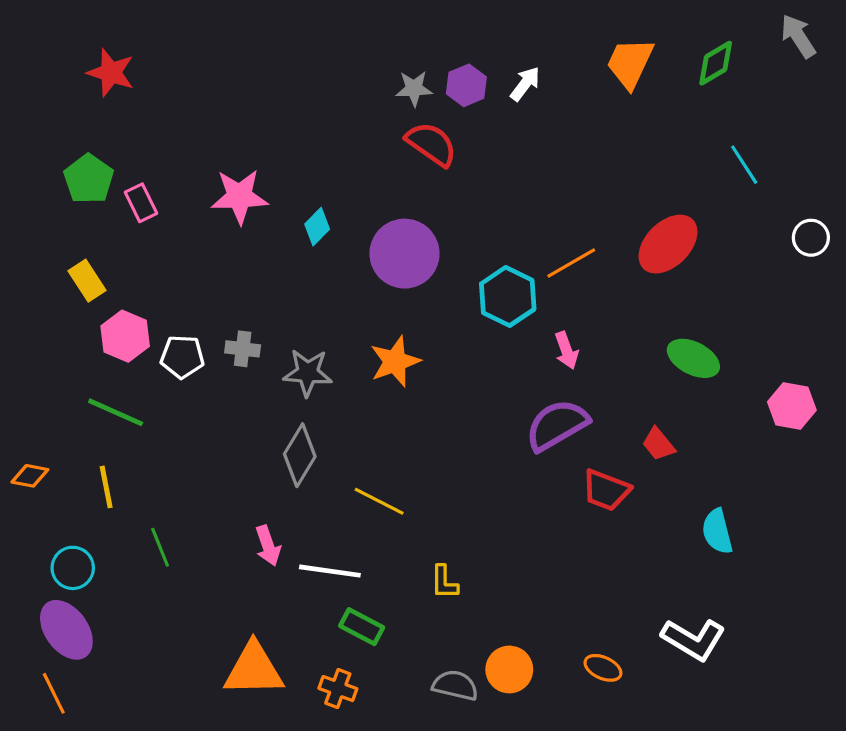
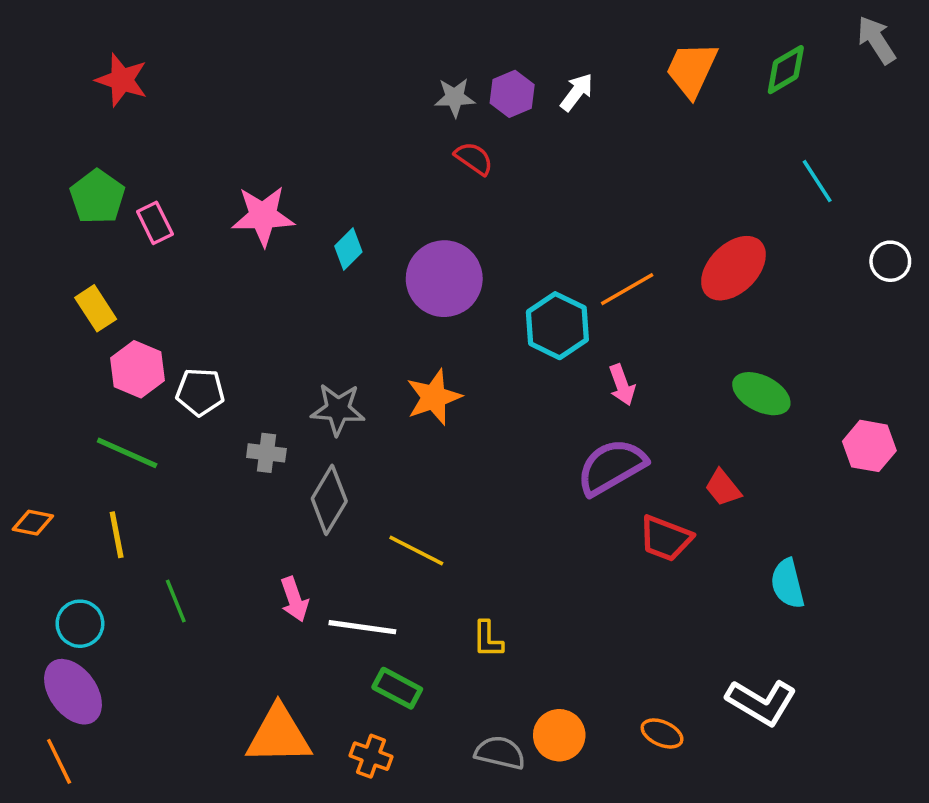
red semicircle: (431, 144) -> (474, 158), size x0.7
gray cross: (243, 349) -> (266, 453), moved

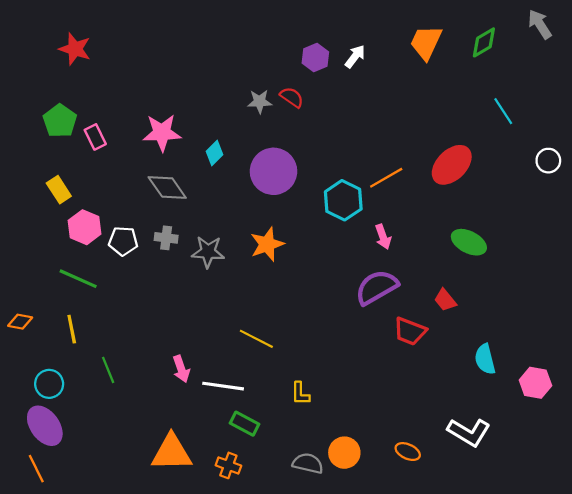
gray star: (455, 97) -> (260, 102), moved
pink hexagon: (869, 446) -> (535, 383), moved
gray cross: (266, 453) -> (166, 238), moved
gray diamond: (329, 500) -> (167, 187), moved, turned -66

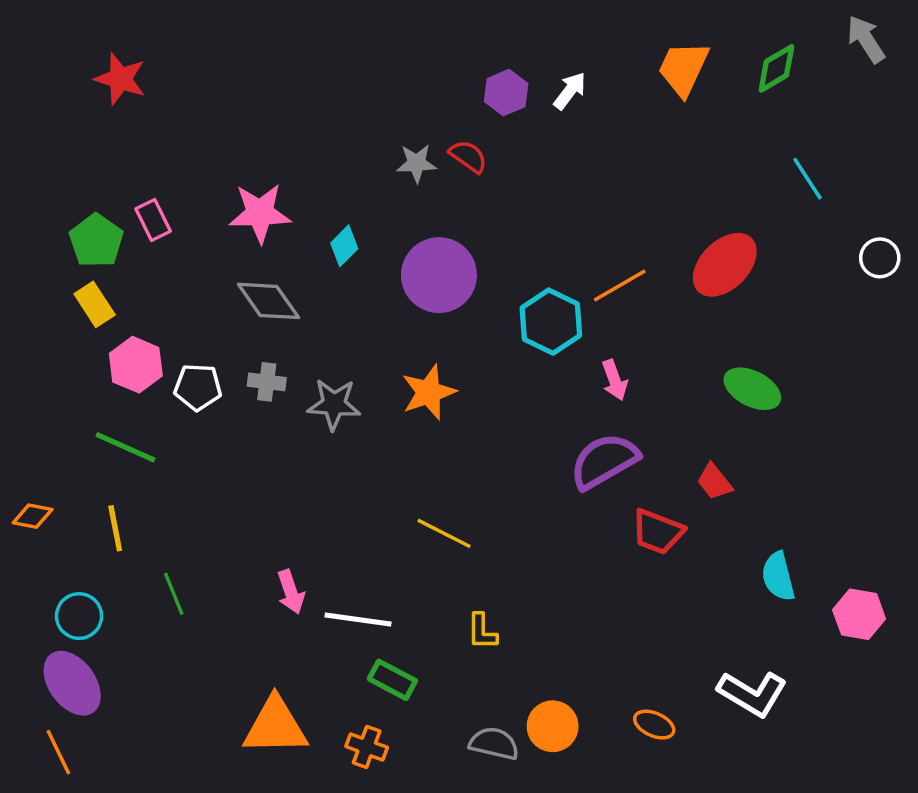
green pentagon: (60, 121) -> (96, 241), moved
yellow line: (256, 339) -> (444, 533), moved

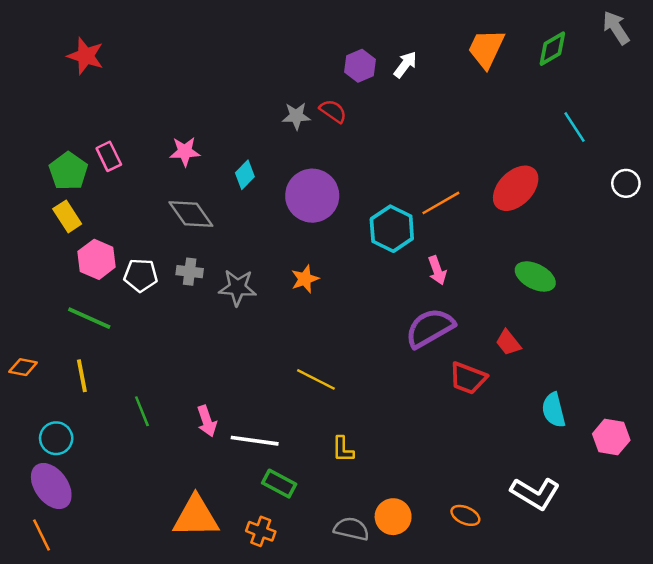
pink star: (260, 213) -> (185, 152), size x0.7
orange star: (429, 392) -> (305, 279), size x0.7
green line: (174, 594) -> (142, 411), moved

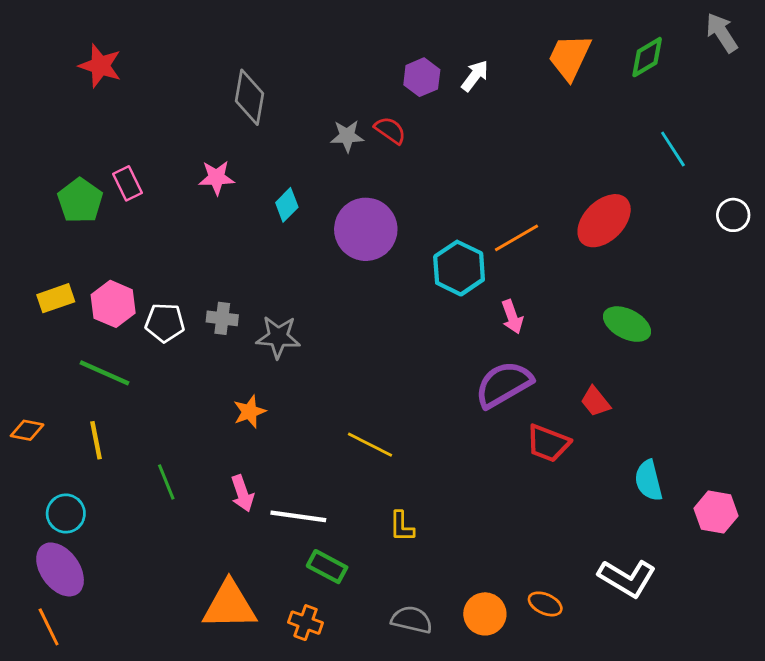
gray diamond: (191, 214) -> (250, 97), moved, turned 45
yellow rectangle: (67, 216) -> (56, 298), moved, turned -76
orange star: (305, 279) -> (250, 412), moved
orange circle: (393, 517) -> (485, 614), moved

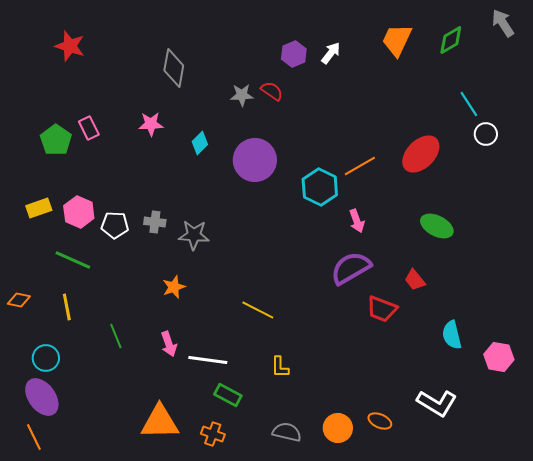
white circle: (733, 215) -> (486, 134), moved

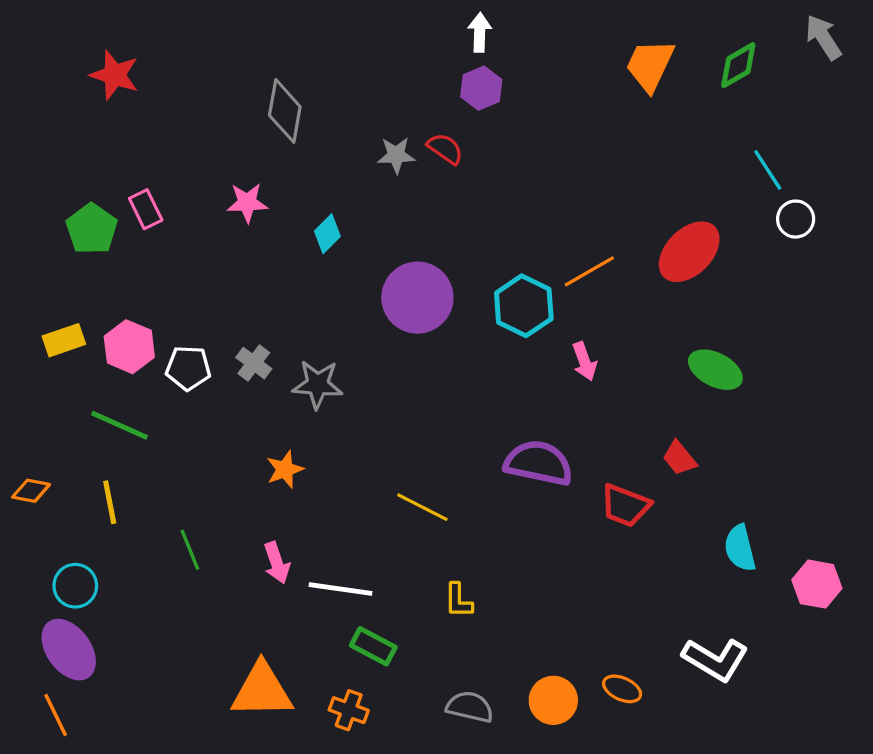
white arrow: (331, 53) -> (480, 32), moved, turned -35
purple circle: (255, 160) -> (417, 298), moved
gray cross: (155, 222) -> (254, 363), turned 30
purple semicircle: (351, 268) -> (539, 463), moved, turned 42

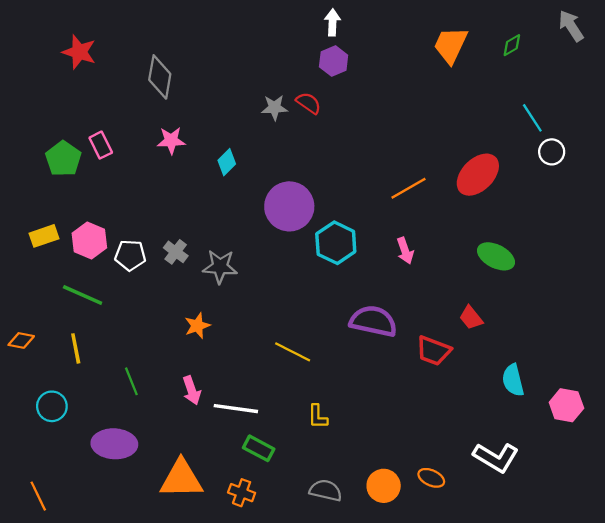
green diamond: (738, 65) -> (512, 45), size x0.7
gray diamond: (285, 111) -> (160, 77), moved
cyan hexagon: (524, 306) -> (336, 243), moved
purple ellipse: (69, 650) -> (114, 444), moved, turned -51

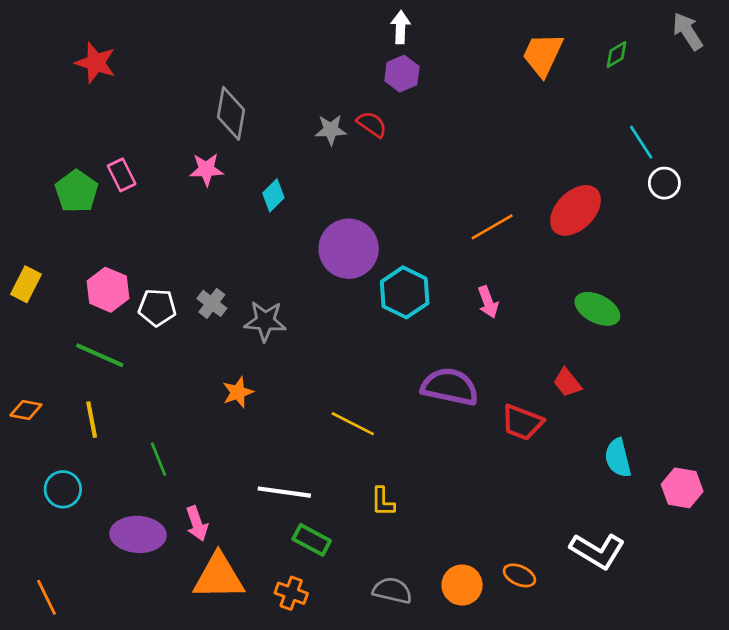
gray diamond: (160, 77) -> (231, 113), moved
yellow rectangle: (44, 236) -> (26, 284), moved, turned -44
pink arrow: (192, 390) -> (197, 523), moved

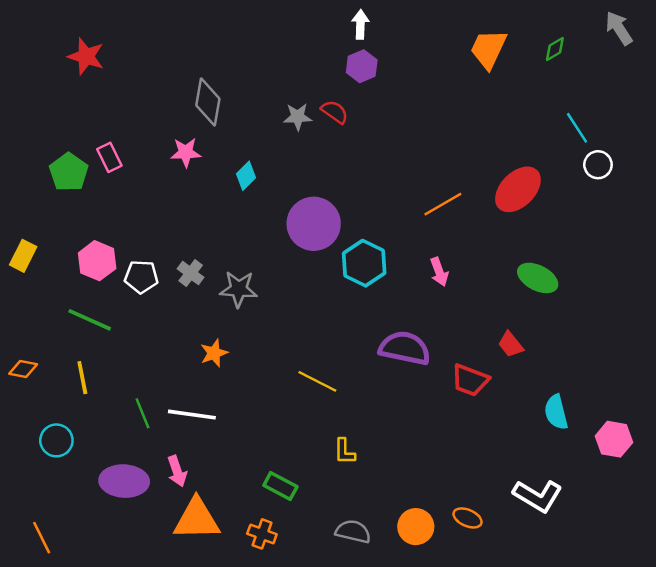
white line: (284, 492) -> (192, 415), moved

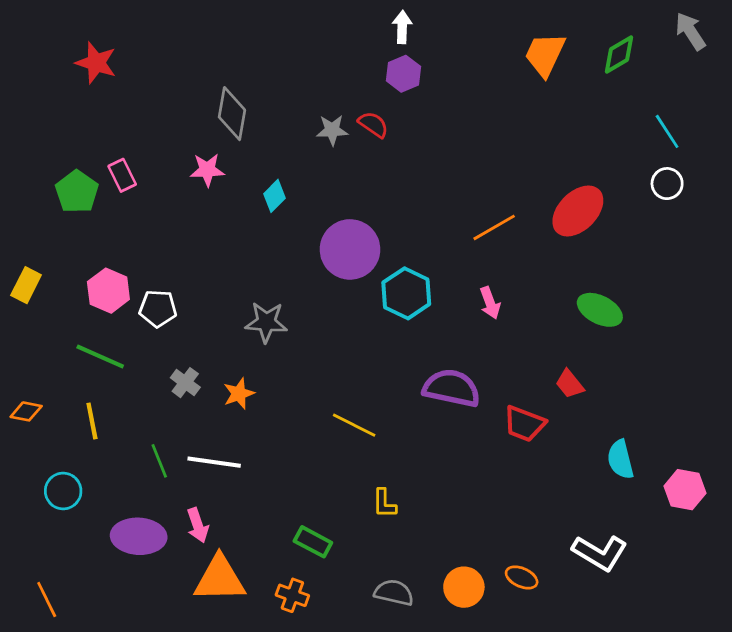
green diamond: (555, 49) -> (619, 55), size x1.4
cyan line: (577, 128) -> (667, 131), moved
gray cross: (191, 273) -> (185, 383), moved

